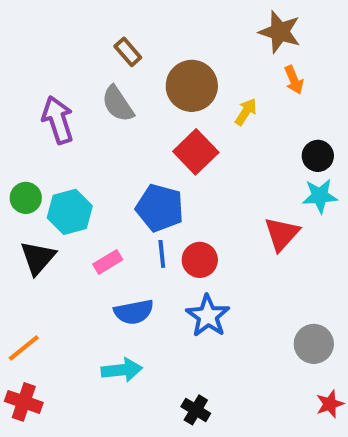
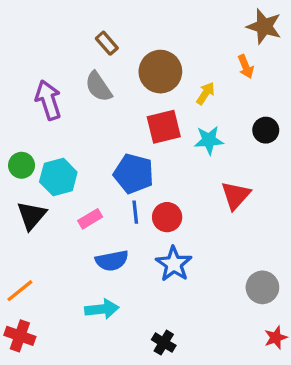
brown star: (280, 32) -> (264, 26), moved
red square: (196, 152) -> (164, 127), turned 30
cyan star: (320, 196) -> (209, 140), moved

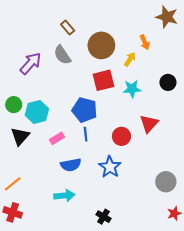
orange arrow: (246, 67) -> (145, 42), moved
purple arrow: (48, 100) -> (31, 63), turned 60
red circle: (167, 217) -> (121, 136), moved

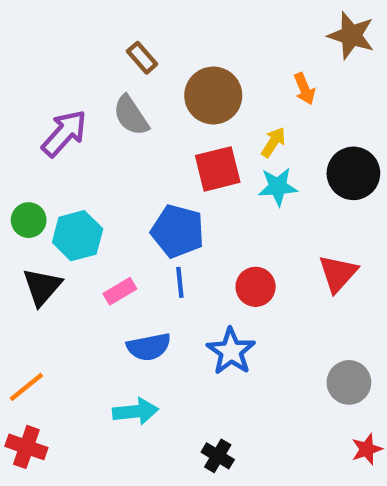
yellow arrow: (130, 59) -> (273, 142), moved
black circle: (168, 82) -> (353, 173), size x1.5
red triangle: (149, 124) -> (338, 273), moved

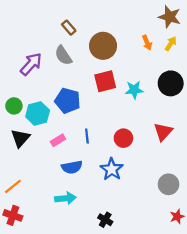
yellow arrow: (273, 142) -> (171, 44), moved
blue pentagon: (178, 231) -> (68, 101), moved

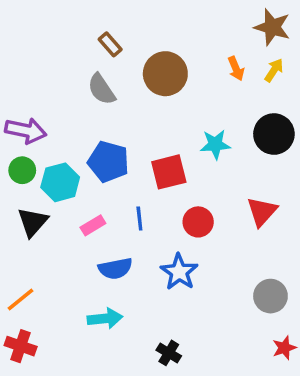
purple arrow: (31, 64) -> (26, 131), moved, turned 60
red square: (105, 81) -> (169, 172), moved

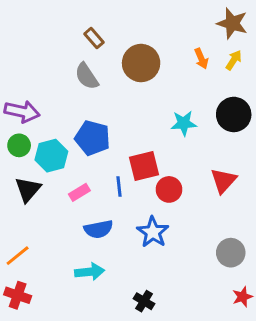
red square: (169, 172) -> (144, 166), moved

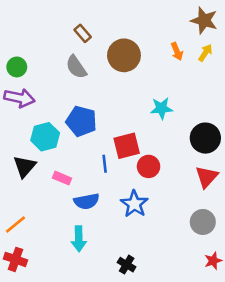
black circle: (234, 114) -> (205, 138), moved
green circle: (19, 145) -> (17, 67), moved
red triangle: (223, 181) -> (207, 177), moved
pink rectangle: (79, 192) -> (62, 178), moved, turned 54
cyan arrow: (90, 272) -> (79, 239), turned 95

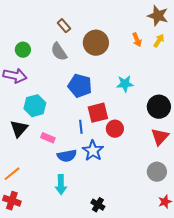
green circle: (17, 67) -> (23, 50), moved
blue pentagon: (81, 121) -> (80, 86), moved
blue star: (134, 204) -> (93, 151), moved

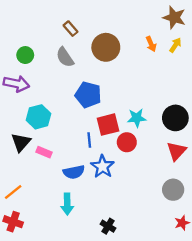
cyan star: (125, 84) -> (137, 118), moved
pink rectangle: (48, 138) -> (44, 152), moved

